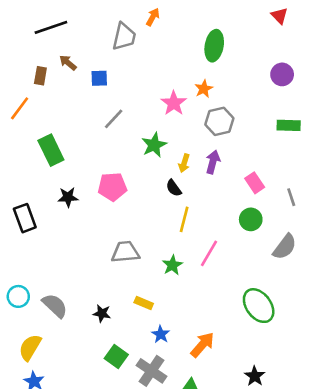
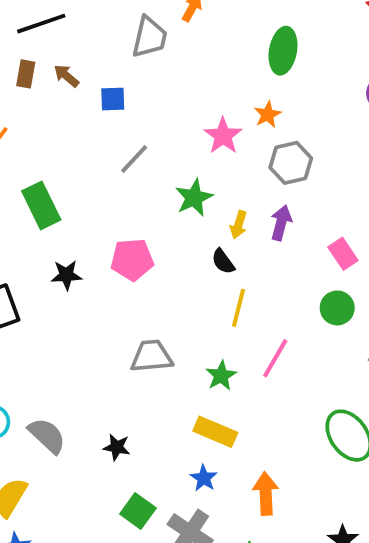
brown rectangle: (40, 76) -> (26, 74), moved
yellow rectangle: (144, 303) -> (215, 432), moved, size x1.5
orange arrow: (202, 345) -> (266, 494), turned -44

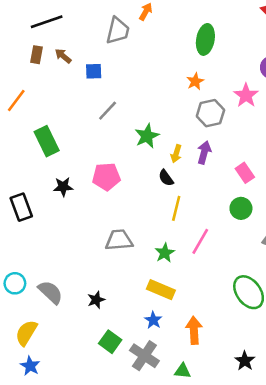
pink star: (223, 136) -> (246, 95), moved
black star: (117, 447) -> (96, 300), turned -30

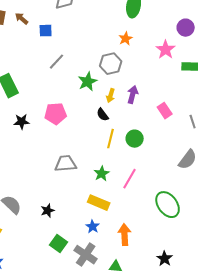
gray hexagon: (210, 113) -> (111, 64), moved
green circle: (241, 208) -> (135, 139), moved
pink line: (200, 241) -> (130, 179), moved

